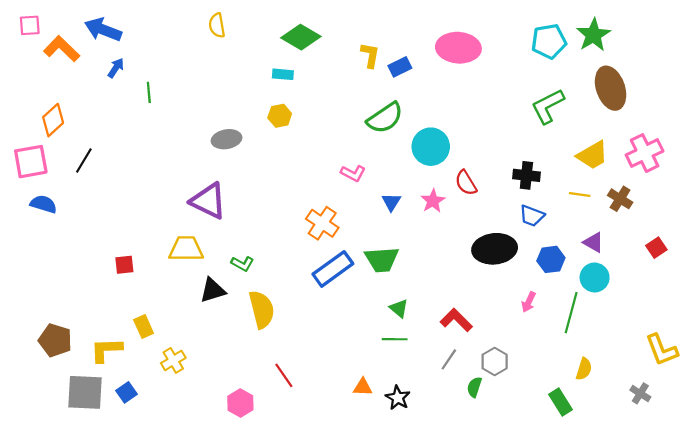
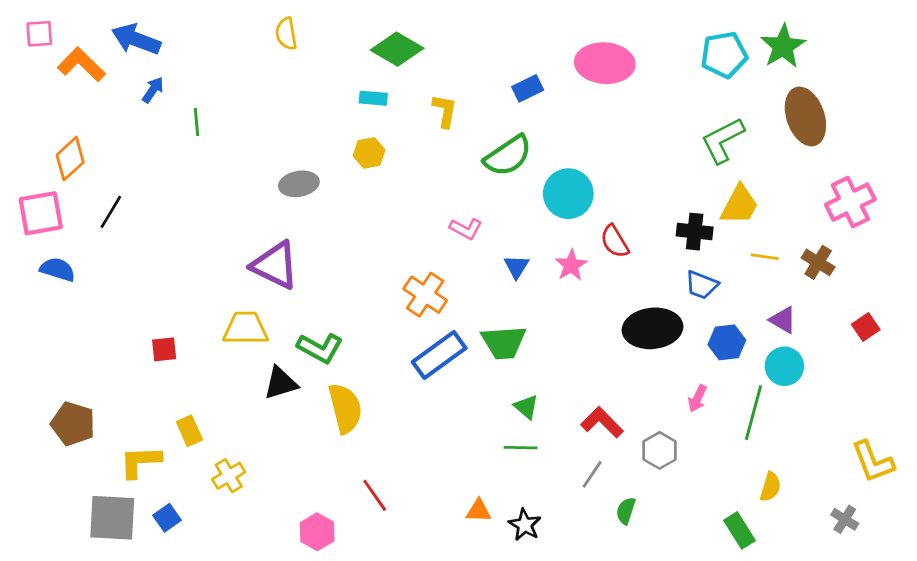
yellow L-shape: (370, 55) -> (445, 111), moved
yellow trapezoid: (592, 155) -> (739, 205), moved, turned -32
green L-shape: (242, 264) -> (320, 348), size x1.5
brown pentagon: (55, 340) -> (73, 424), moved
gray hexagon: (495, 362) -> (660, 450), moved

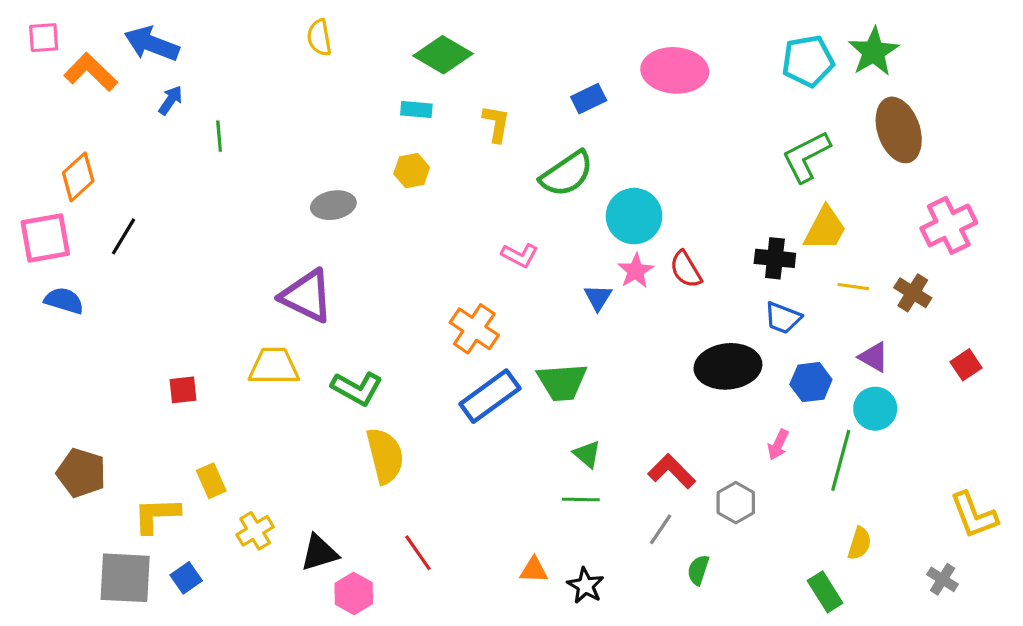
pink star: (571, 265) -> (636, 271), moved
blue triangle: (516, 267) -> (598, 297), moved
black triangle: (281, 383) -> (319, 553), moved

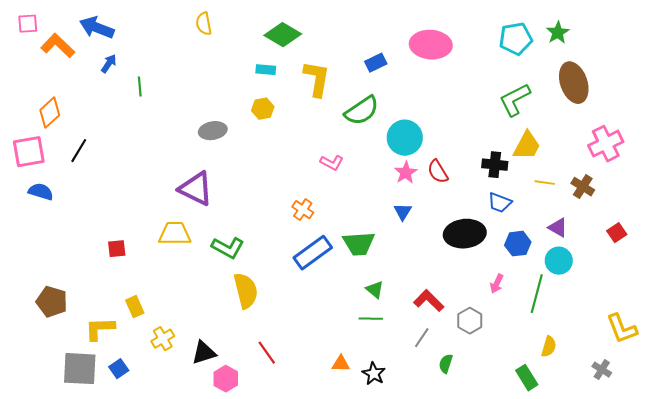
green star: (874, 52) -> (558, 33), size x0.7
yellow L-shape: (496, 124) -> (317, 79), size x1.5
blue triangle: (598, 297) -> (403, 212), moved
orange cross: (474, 329) -> (303, 210), size x0.7

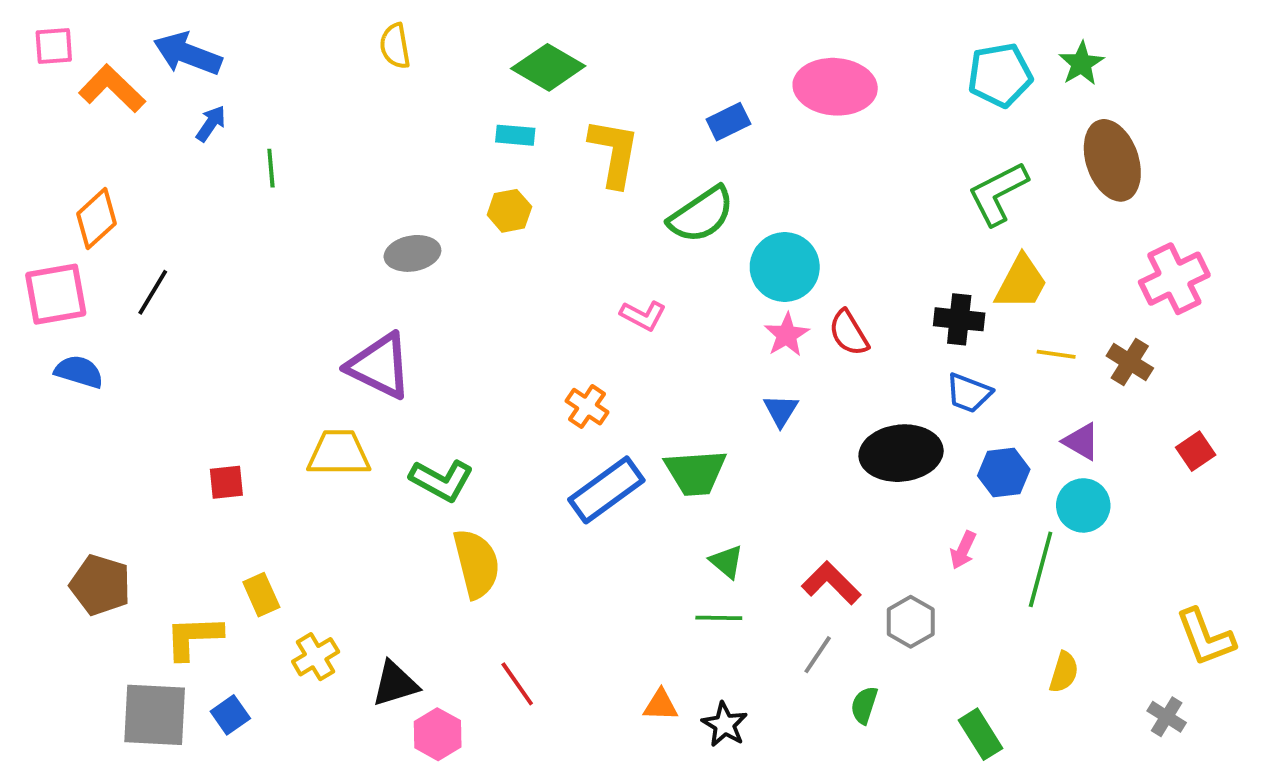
green rectangle: (527, 378) -> (980, 734), moved

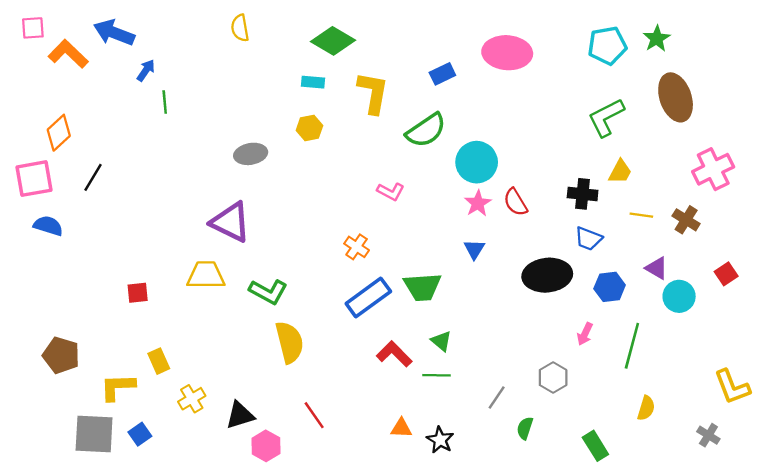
blue arrow: (211, 124) -> (146, 70), moved
yellow trapezoid: (1021, 283) -> (620, 172), size x0.7
cyan circle: (1083, 505) -> (679, 296), moved
red L-shape: (831, 583) -> (394, 354), moved

